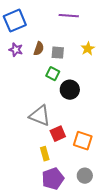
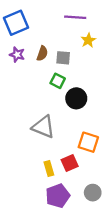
yellow star: (88, 49) -> (88, 40), moved
red square: (58, 134) -> (70, 163), moved
orange square: (83, 141) -> (88, 142), moved

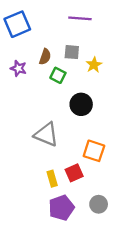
yellow star: (88, 40) -> (94, 65), moved
purple star: (17, 55) -> (18, 68), moved
gray square: (63, 58) -> (72, 52), moved
green square: (58, 81) -> (58, 75), moved

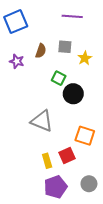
green square: (58, 75) -> (59, 78), moved

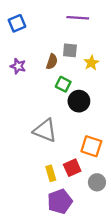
blue square: (16, 22) -> (17, 23), size x0.7
brown semicircle: (41, 51) -> (52, 62), moved
gray circle: (89, 184) -> (97, 182), moved

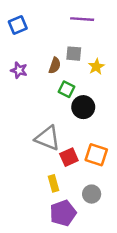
red square: (72, 168) -> (69, 157), moved
gray circle: (97, 182) -> (92, 194), moved

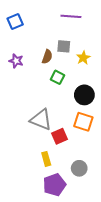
black circle: (83, 107) -> (84, 95), moved
orange square: (96, 155) -> (83, 122), moved

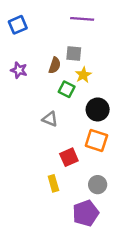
yellow star: (83, 58) -> (83, 75), moved
gray triangle: (41, 120) -> (50, 119), moved, size x0.6
gray circle: (79, 168) -> (98, 185), moved
purple pentagon: (54, 185) -> (86, 213), moved

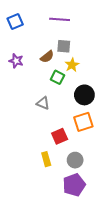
purple line: (82, 19) -> (60, 19), moved
brown semicircle: (55, 65) -> (47, 57), turned 32
orange square: (96, 140) -> (83, 122), turned -36
gray circle: (98, 185) -> (75, 160), moved

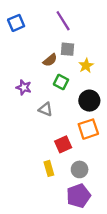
purple line: (60, 19) -> (63, 21), turned 54
purple star: (16, 61) -> (24, 87), moved
yellow star: (72, 65) -> (86, 66), moved

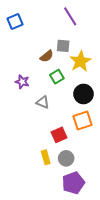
purple line: (63, 21) -> (70, 16), moved
yellow star: (86, 66) -> (80, 61), size x1.5
green square: (61, 82) -> (57, 77), turned 32
gray circle: (80, 169) -> (66, 158), moved

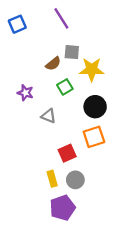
purple line: (70, 16) -> (61, 18), moved
yellow star: (80, 61) -> (92, 69), turned 30
purple pentagon: (73, 183) -> (63, 208), moved

